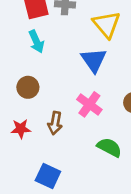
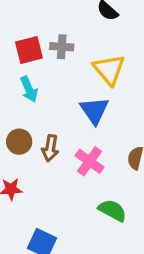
brown arrow: (55, 123) -> (50, 148), moved

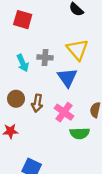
gray cross: (62, 47) -> (45, 57), moved
red square: (29, 50) -> (23, 20), moved, turned 30
green semicircle: (112, 210) -> (80, 133), moved, turned 150

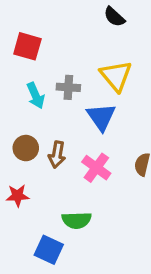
red square: (23, 20) -> (27, 46), moved
green semicircle: (80, 133) -> (77, 220), moved

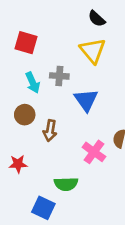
yellow triangle: (116, 76) -> (93, 51), moved
brown circle: (26, 148) -> (25, 115), moved
pink cross: (96, 168) -> (94, 152), moved

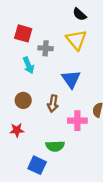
gray cross: (59, 76) -> (46, 48), moved
brown circle: (25, 115) -> (23, 100), moved
brown arrow: (50, 131) -> (53, 104), moved
pink cross: (94, 152) -> (77, 121), turned -36

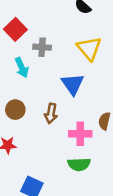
red square: (23, 33) -> (15, 29), turned 30
yellow triangle: (76, 40) -> (89, 48), moved
green semicircle: (55, 146) -> (79, 164), moved

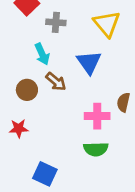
cyan arrow: (22, 68) -> (42, 54), moved
brown arrow: (51, 113) -> (56, 82), moved, turned -60

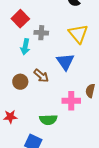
cyan arrow: (42, 54) -> (25, 47), moved, turned 35
red star: (19, 128) -> (10, 117), moved
green semicircle: (96, 149) -> (48, 120), moved

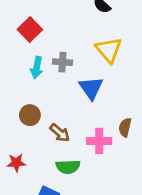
gray cross: (41, 33) -> (62, 62), moved
brown arrow: (41, 76) -> (60, 133), moved

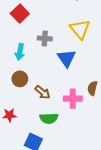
cyan arrow: (37, 68) -> (20, 52), moved

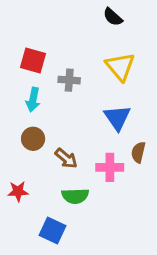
red square: (20, 14) -> (33, 61), moved, turned -30
blue triangle: (66, 58) -> (117, 118), moved

